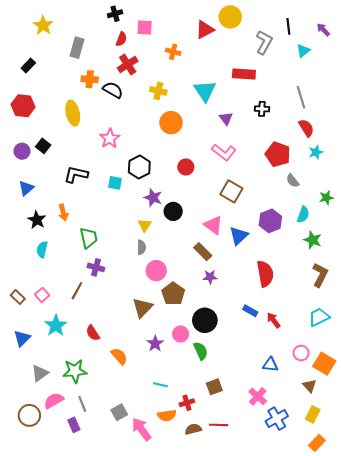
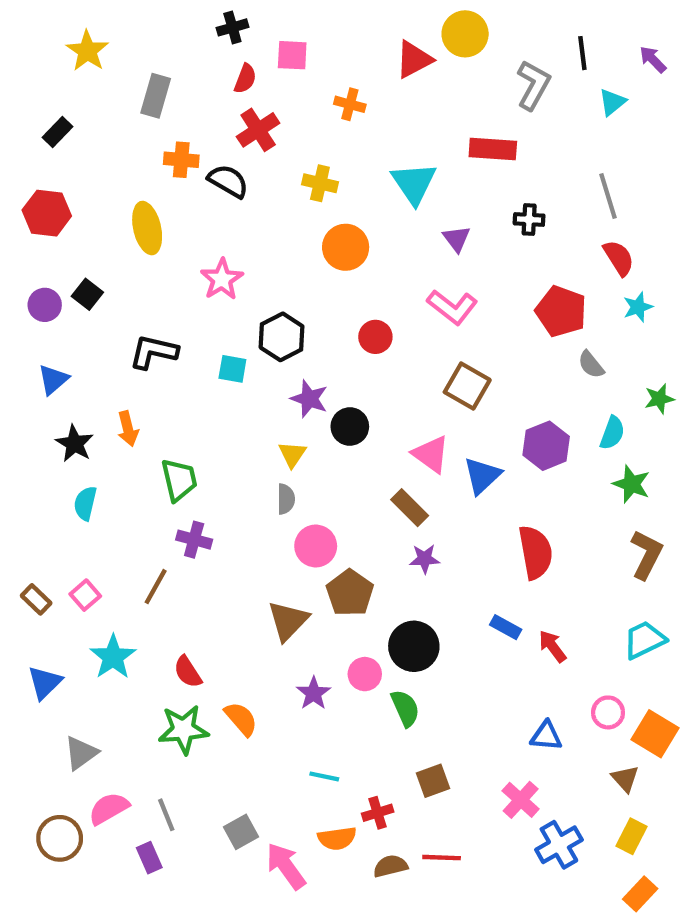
green star: (75, 371) -> (183, 730), moved

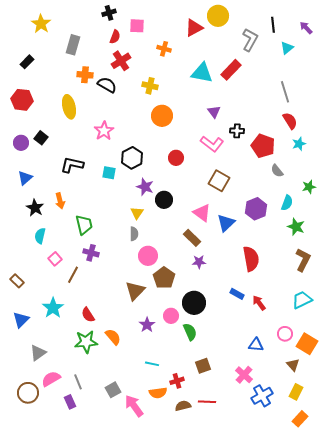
red rectangle: (493, 149) -> (231, 70), turned -50
cyan triangle: (414, 183) -> (202, 73), moved, turned -45
black cross: (529, 220) -> (237, 131), moved
pink square: (85, 595) -> (55, 259), moved

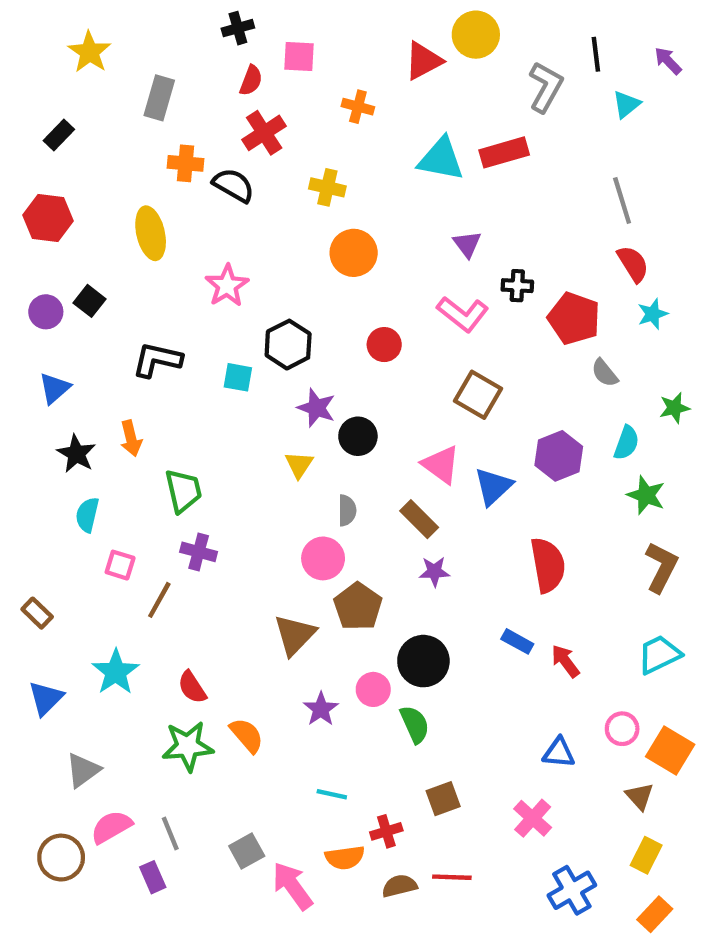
red rectangle: (231, 70) -> (504, 152), turned 30
gray semicircle: (134, 234) -> (347, 510), moved
pink square: (55, 259) -> (120, 565), turned -32
blue cross: (262, 396) -> (572, 890), moved

